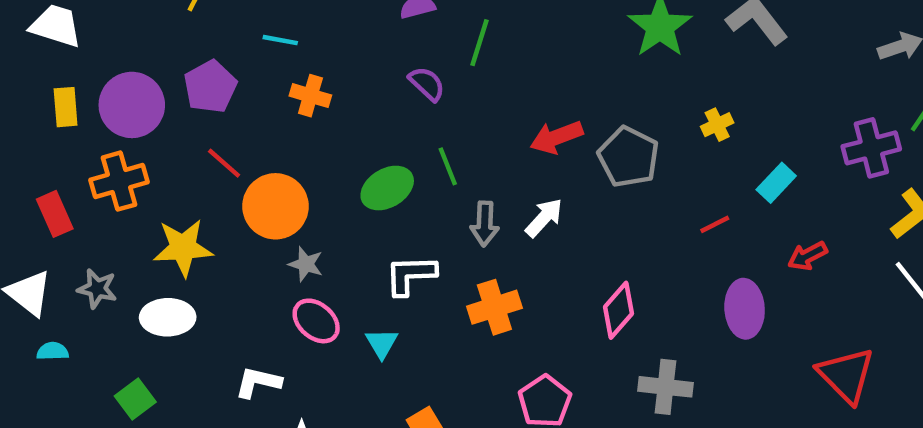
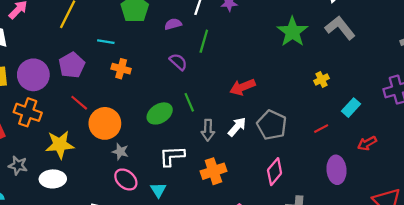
gray pentagon: (629, 157) -> (272, 125), moved
orange cross: (119, 181) -> (28, 112), turned 36

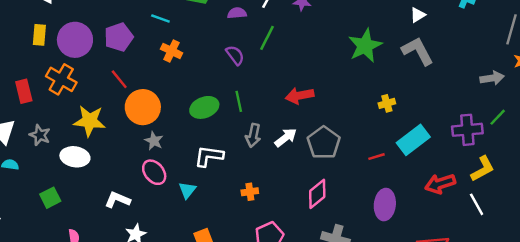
cyan rectangle: (351, 108) -> (413, 140), size x1.5
red arrow: (367, 143) -> (440, 184), moved, size x1.4
orange cross: (213, 171) -> (250, 192), moved, size x0.6

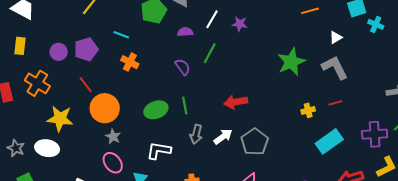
purple circle: (75, 40) -> (59, 52), moved, size x0.6
gray star: (40, 135) -> (16, 148), moved
red line: (377, 157) -> (335, 103), moved

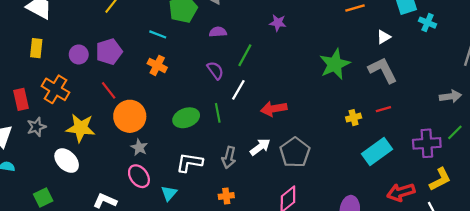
white line: (212, 19) -> (238, 90), moved
cyan line: (121, 35) -> (158, 34), moved
gray arrow: (196, 134) -> (229, 157), moved
gray star: (16, 148) -> (36, 127), moved, turned 30
white ellipse: (47, 148) -> (67, 161), turned 35

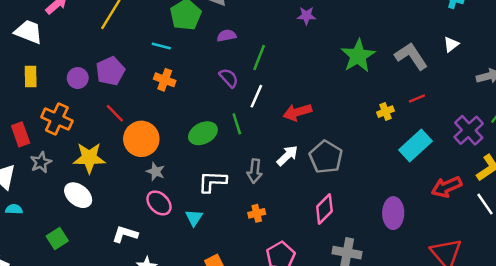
purple star: (278, 23) -> (306, 16), moved
white triangle: (384, 37) -> (451, 44), moved
purple cross: (427, 143) -> (469, 130), turned -32

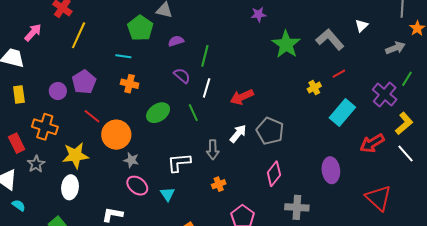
purple star: (306, 16) -> (258, 14), moved
green ellipse: (203, 133) -> (158, 113), moved
white ellipse: (78, 195) -> (70, 187), turned 65
cyan semicircle: (14, 209) -> (19, 205), turned 40

